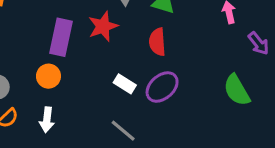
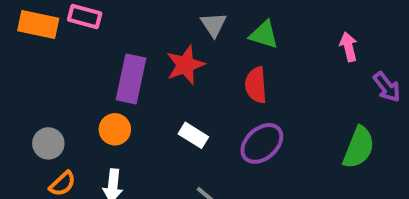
white rectangle: (125, 84) -> (193, 135), moved
green semicircle: (237, 90) -> (359, 147), turned -128

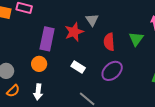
gray triangle: (214, 25) -> (92, 20), moved
green triangle: (264, 35) -> (136, 39), moved, turned 49

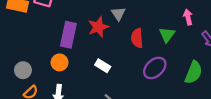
purple ellipse: (112, 71) -> (155, 68), moved

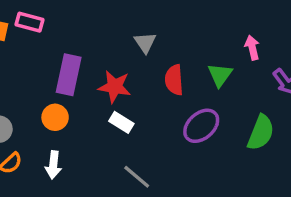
red star: (98, 27) -> (115, 87), moved, turned 30

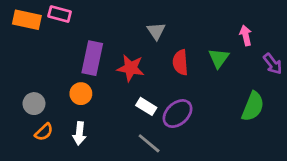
white rectangle: (121, 122) -> (146, 106), moved
purple ellipse: (201, 126) -> (178, 114), moved

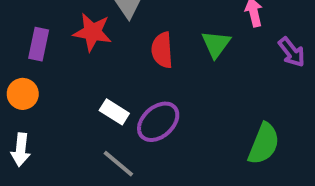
purple rectangle: (92, 58) -> (39, 44), size x0.7
red star: (131, 68) -> (92, 32), moved
green semicircle: (253, 106) -> (264, 144), moved

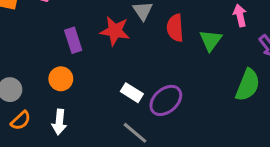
purple rectangle: (39, 44) -> (73, 40), turned -30
red semicircle: (162, 50) -> (175, 28), moved
green semicircle: (264, 144) -> (248, 85), moved

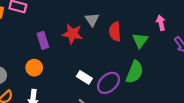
green semicircle: (248, 85) -> (135, 72), moved

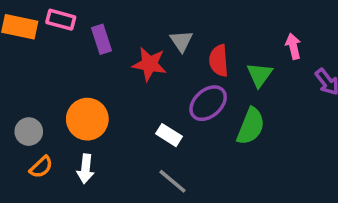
purple rectangle: (43, 40) -> (102, 39), moved
orange circle: (34, 68) -> (87, 119), size x1.5
purple ellipse: (108, 83) -> (208, 103), moved

